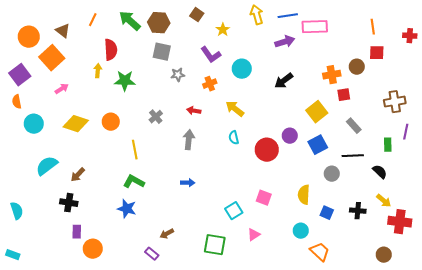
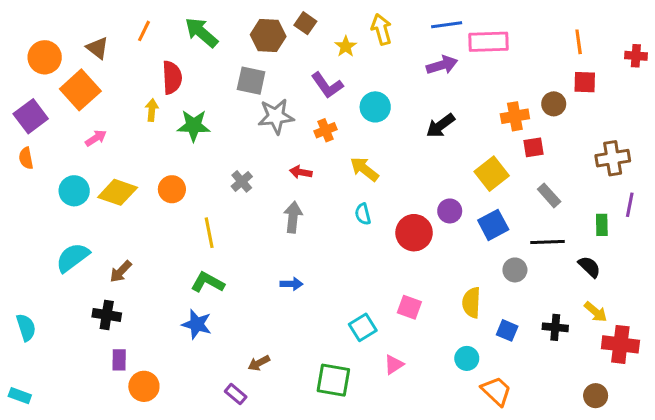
yellow arrow: (257, 15) -> (381, 29), moved
brown hexagon: (159, 23) -> (268, 36), moved
gray star: (178, 75) -> (276, 116), size x1.6
cyan circle: (34, 124) -> (74, 191), moved

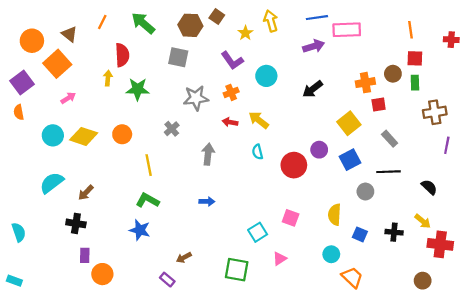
gray star: (276, 116) -> (196, 98), moved
red arrow: (301, 172) -> (230, 122), moved
green rectangle: (602, 225) -> (415, 83), moved
black semicircle: (589, 267) -> (429, 187), moved

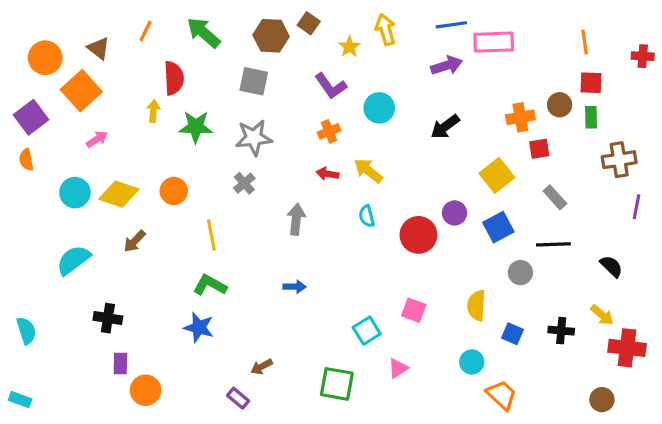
gray star: (196, 98) -> (254, 138), moved
brown arrow: (86, 193) -> (135, 241), moved

